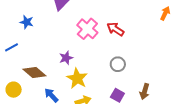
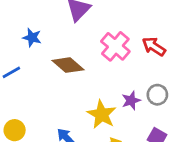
purple star: (66, 58) -> (131, 101), moved
brown diamond: (34, 72) -> (68, 65), moved

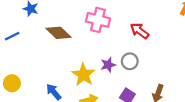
pink cross: (115, 46) -> (98, 20), turned -30
red arrow: (154, 47) -> (140, 31), moved

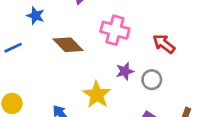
purple star: (108, 65) -> (125, 71), moved

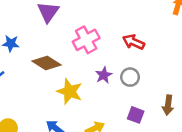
pink cross: (115, 30) -> (86, 40), turned -30
yellow star: (97, 95) -> (70, 91), moved

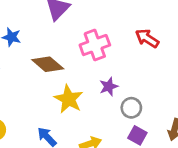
red arrow: (133, 42) -> (147, 38), moved
gray circle: (130, 77) -> (131, 108), moved

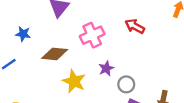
brown diamond: (48, 64) -> (55, 54), turned -30

